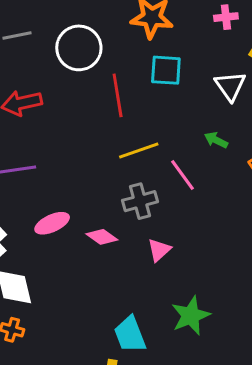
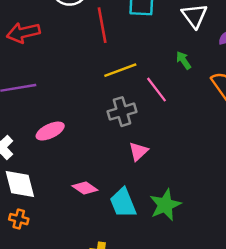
green arrow: (216, 140) -> (184, 60), turned 30
pink diamond: (102, 237) -> (85, 188), moved
cyan trapezoid: (130, 334) -> (123, 203), moved

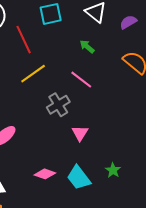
green arrow: (184, 60) -> (87, 47), moved
yellow line: (120, 70) -> (33, 74), moved
green star: (165, 205) -> (113, 170), size x0.6

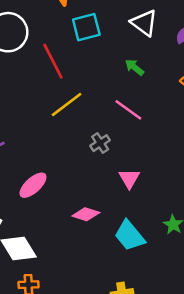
gray cross: (58, 105) -> (100, 143), size x0.7
pink diamond: (45, 174) -> (86, 214), moved

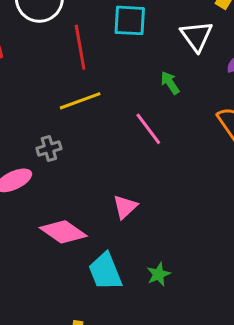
gray cross: (100, 143) -> (49, 149), moved
pink diamond: (86, 214) -> (63, 232), size x1.4

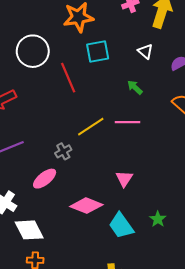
white triangle: (197, 36) -> (145, 51), size x0.7
yellow line: (80, 101) -> (91, 127), moved
pink line: (148, 129) -> (127, 122), turned -40

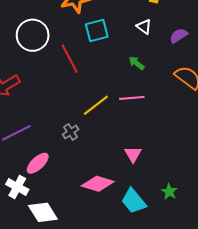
pink ellipse: (45, 179) -> (38, 163), moved

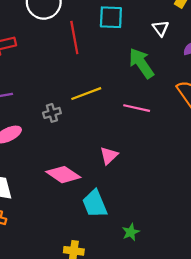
green arrow: (136, 63) -> (141, 63), size x1.8
pink line: (132, 98) -> (137, 108), moved
green star: (169, 192) -> (131, 232), moved

